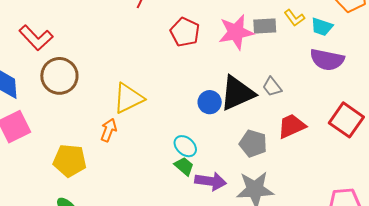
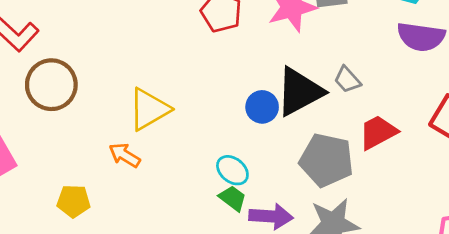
orange arrow: (109, 130) -> (125, 155), turned -75
gray pentagon: (253, 144) -> (326, 160), size x1.4
yellow pentagon: (70, 161) -> (74, 201), size x0.7

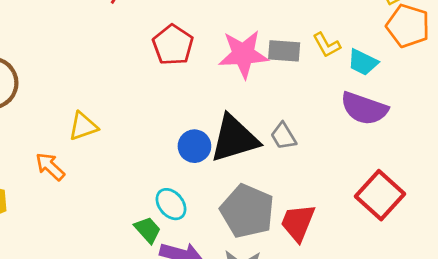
yellow triangle: (149, 109) -> (83, 126), size x0.7
red trapezoid: (378, 132) -> (298, 223), moved, turned -51
cyan ellipse: (232, 170) -> (171, 204), moved

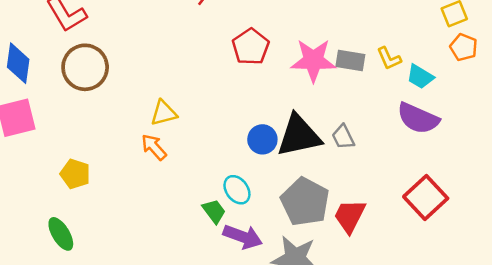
orange pentagon: (408, 26) -> (464, 47), size x0.7
orange arrow: (50, 167) -> (154, 147), moved

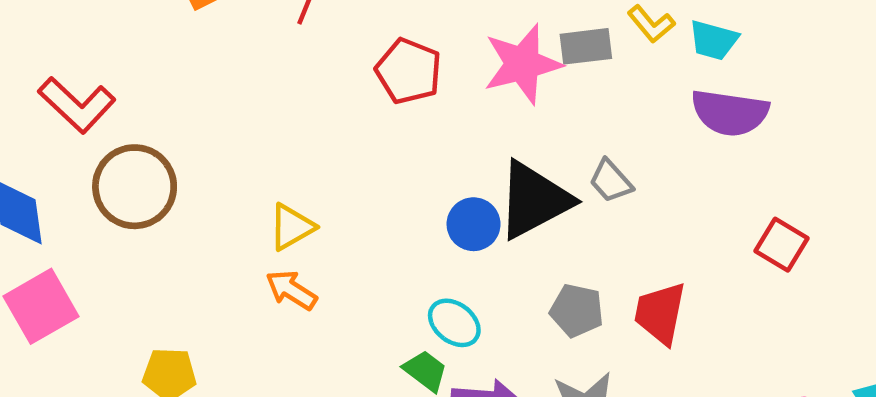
red square: (426, 197) -> (781, 245), size x0.7
gray pentagon: (305, 202) -> (577, 310), size x0.6

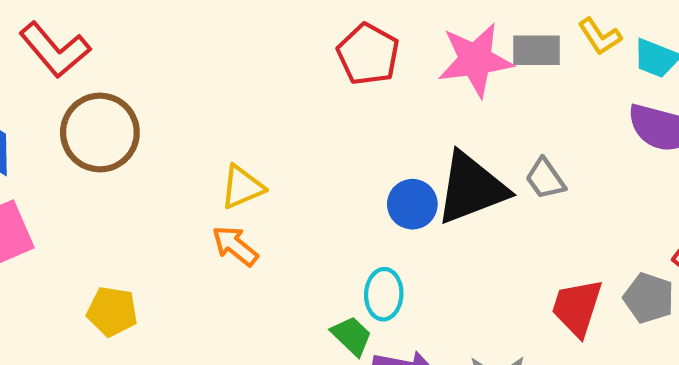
gray pentagon: (577, 310) -> (649, 298), moved
cyan ellipse: (454, 323) -> (384, 294), turned 48

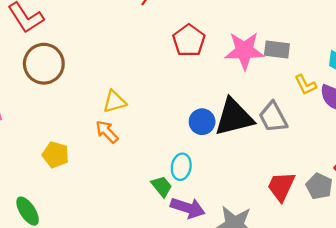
yellow L-shape: (600, 36) -> (306, 85), moved
gray trapezoid: (545, 179) -> (273, 117), size x1.4
yellow pentagon: (112, 311) -> (56, 155), moved

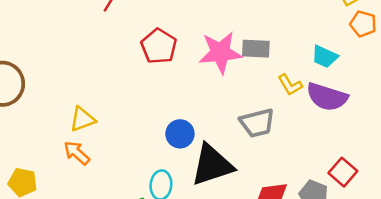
black triangle: (234, 117) -> (212, 165), moved
gray trapezoid: (273, 117) -> (257, 123), turned -72

